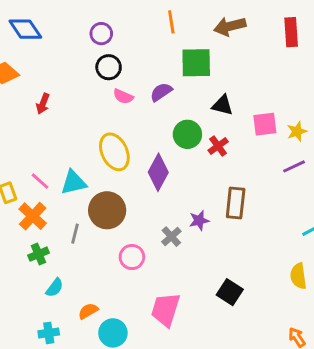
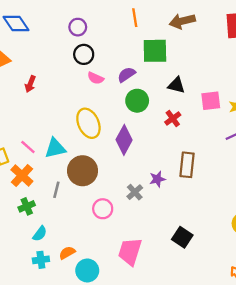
green circle: (187, 134) -> (137, 101), moved
cyan cross: (49, 333) -> (41, 260), moved

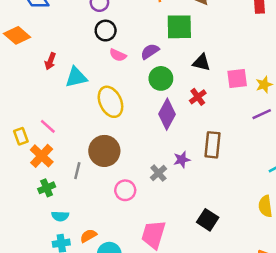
purple diamond: (124, 140) -> (167, 114), moved
cyan triangle: (55, 148) -> (76, 77), moved
cyan semicircle: (40, 234) -> (60, 216), turned 56

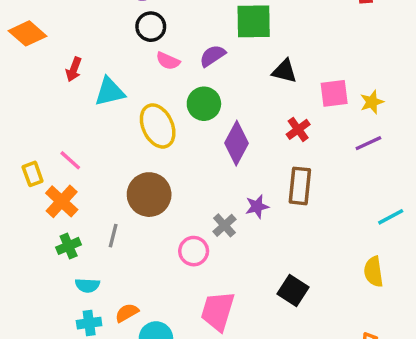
green circle: (161, 78) -> (204, 104), moved
red cross: (198, 97) -> (298, 129), moved
gray line: (77, 171) -> (113, 236), moved
pink circle: (125, 190) -> (194, 251), moved

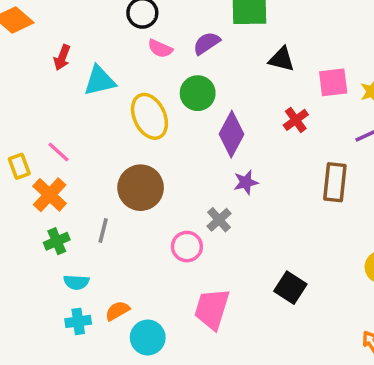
brown rectangle: (300, 186) -> (335, 182), moved
purple star: (257, 207) -> (246, 182), moved

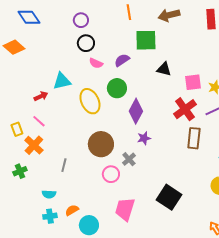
red arrow: (62, 57) -> (41, 96), moved, turned -136
red cross: (296, 120) -> (185, 109), moved, size x1.6
brown circle: (141, 188) -> (101, 144), moved
green cross: (57, 241) -> (20, 171), moved
black square: (290, 288) -> (169, 197), size x1.4

